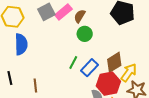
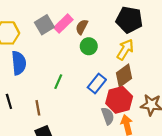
green line: (73, 63) -> (58, 82), moved
yellow arrow: (129, 73) -> (125, 50), moved

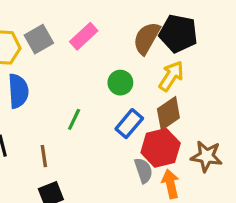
gray square: (44, 25) -> (39, 39), moved
brown semicircle: (82, 27) -> (147, 38), moved, size x1.5
green circle: (89, 46) -> (120, 83), moved

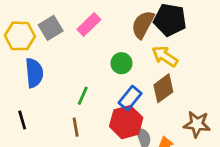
yellow arrow: (171, 76) -> (165, 56), turned -88
red hexagon: (161, 148) -> (126, 122), moved
brown line: (44, 156) -> (76, 127), moved

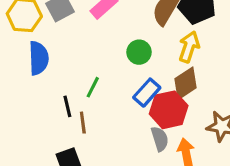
yellow arrow: (165, 56) -> (189, 47), turned 72
black line: (22, 120) -> (67, 106), moved
red hexagon: (126, 122) -> (169, 110), moved

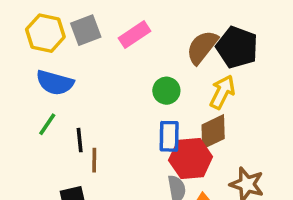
blue semicircle: (39, 58) -> (55, 83), turned 100
green line: (93, 87) -> (47, 124), moved
blue rectangle: (147, 93) -> (169, 136), turned -48

